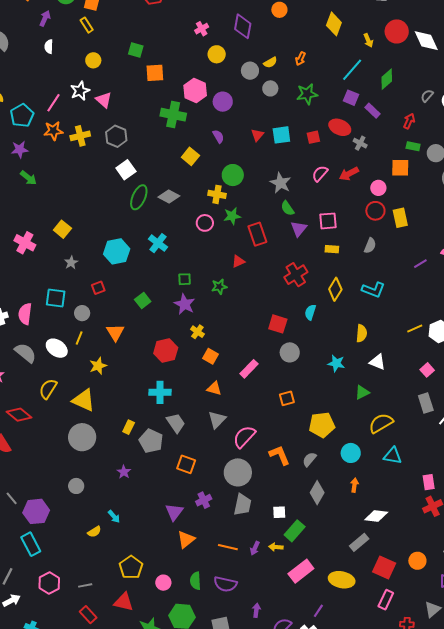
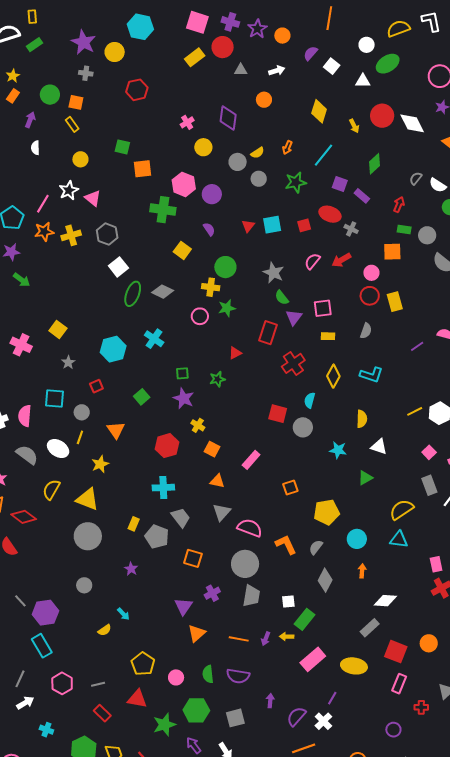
cyan line: (352, 70) -> (323, 155), moved
red rectangle: (257, 234) -> (268, 333), moved, turned 40
gray circle: (290, 352) -> (303, 427), moved
yellow semicircle: (381, 423) -> (402, 510), moved
pink semicircle: (244, 437) -> (250, 528), turned 70

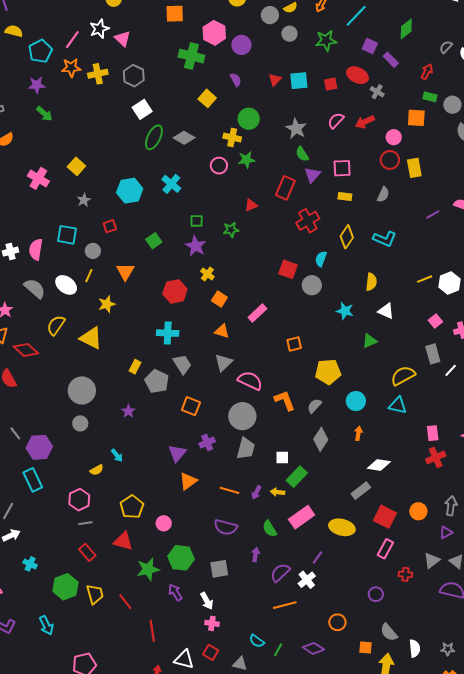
gray circle: (88, 536) -> (82, 390), moved
green semicircle: (208, 674) -> (270, 529), moved, turned -30
pink hexagon: (62, 683) -> (79, 500), moved

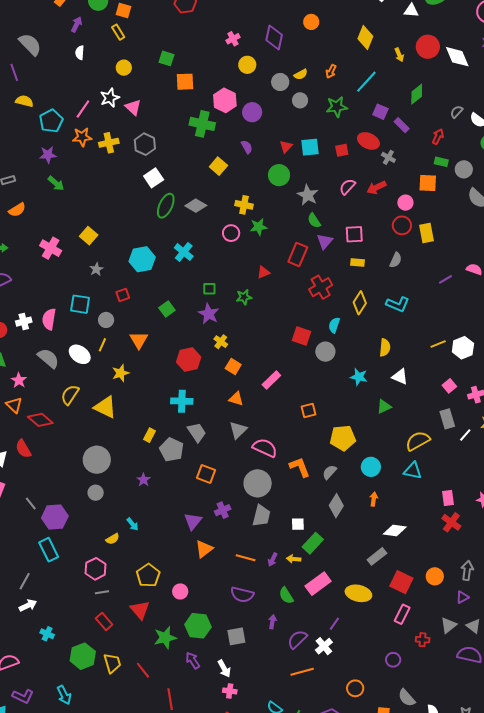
green circle: (249, 119) -> (279, 175), moved
red cross: (436, 457) -> (451, 522), turned -30
red triangle: (123, 541) -> (140, 610), turned 35

